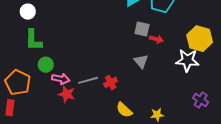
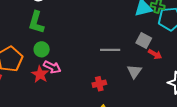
gray line: (88, 80) -> (110, 50), moved
red star: (67, 94) -> (40, 74), moved

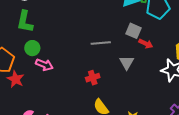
red star: (40, 74) -> (16, 79), moved

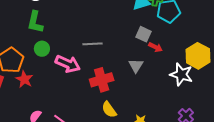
gray line: (101, 43) -> (93, 44), moved
pink arrow: (44, 65) -> (68, 64), moved, size x1.4
red cross: (93, 78) -> (102, 80), size x1.6

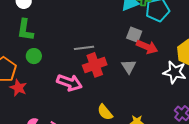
red arrow: (155, 47) -> (147, 47), size x1.5
pink arrow: (68, 64) -> (69, 83), moved
red cross: (102, 80) -> (95, 65), moved

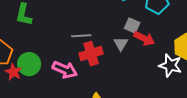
green circle: (34, 56) -> (29, 64), moved, size x1.5
gray triangle: (129, 67) -> (121, 44), moved

